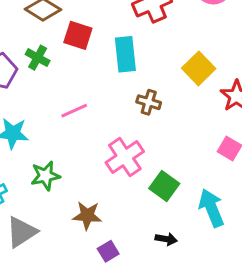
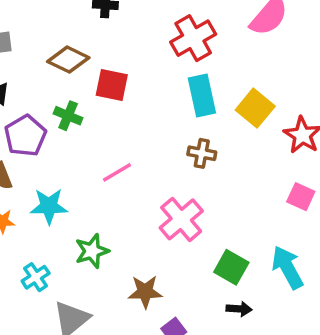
cyan rectangle: (125, 54) -> (202, 95), moved
green square: (164, 186) -> (231, 267), moved

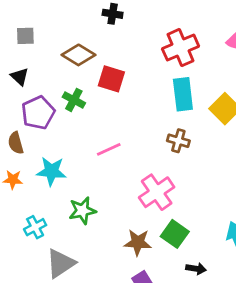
green square: (231, 267) -> (175, 234), moved
brown star: (145, 292) -> (138, 242), moved

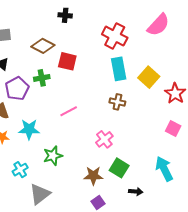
red cross: (181, 48) -> (115, 36), turned -35
green cross: (74, 100) -> (42, 78), turned -35
pink cross: (157, 192) -> (104, 139), size x0.7

